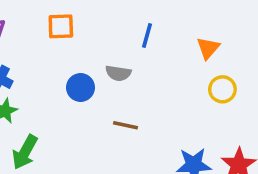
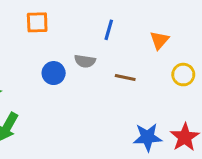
yellow circle: (222, 89) -> (183, 75), moved
brown line: (125, 125) -> (125, 78), moved

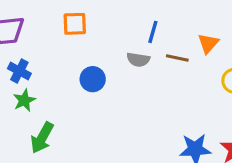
gray semicircle: (85, 61) -> (138, 60), moved
brown line: (125, 78) -> (177, 58), moved

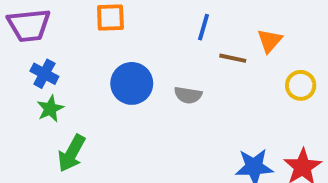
gray semicircle: (138, 60) -> (188, 95), moved
blue circle: (93, 79) -> (132, 83), size x1.4

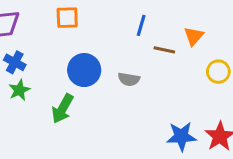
green arrow: (72, 153) -> (63, 109), moved

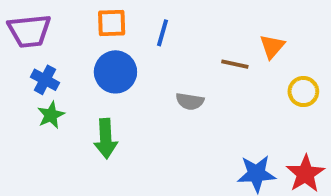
blue line: (141, 25) -> (162, 33), moved
blue circle: (84, 70) -> (115, 72), moved
green arrow: (63, 109) -> (106, 139), turned -32

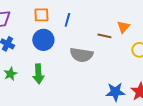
gray semicircle: (190, 101) -> (81, 55), size x1.6
green star: (51, 115) -> (10, 74), moved

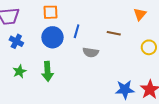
blue line: (67, 20) -> (77, 31), moved
orange triangle: (123, 27) -> (140, 14), moved
gray semicircle: (81, 55) -> (91, 52), size x0.7

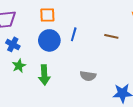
gray semicircle: (91, 52) -> (88, 76), moved
green star: (19, 71) -> (19, 66), moved

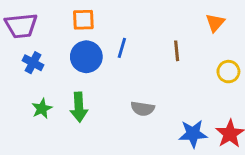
brown line: (111, 36) -> (177, 51), turned 72
green star: (19, 66) -> (42, 109), moved

